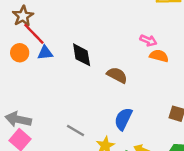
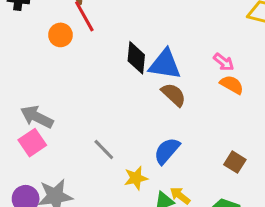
blue triangle: (45, 53) -> (165, 64), moved, size x1.6

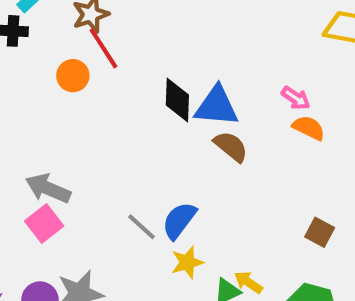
blue semicircle: (167, 151) -> (179, 220), moved

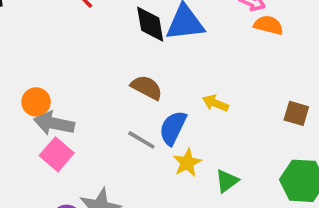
orange circle: (73, 76) -> (36, 102), moved
brown semicircle: (231, 146) -> (147, 87), moved
yellow arrow: (248, 282) -> (215, 103), moved

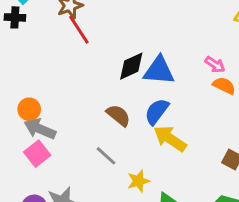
black diamond: (150, 24) -> (131, 66), turned 64
yellow arrow: (215, 103) -> (170, 139), size x1.6
blue semicircle: (173, 128) -> (157, 111), moved

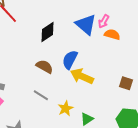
pink arrow: (215, 65) -> (104, 21), turned 96
blue triangle: (159, 71) -> (86, 24), moved, turned 45

